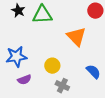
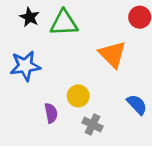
blue star: (16, 57) -> (25, 66), moved
purple semicircle: (24, 80) -> (51, 113), moved, turned -80

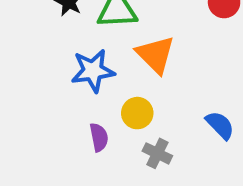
orange triangle: (113, 54) -> (155, 55), moved
blue star: (25, 66) -> (93, 71), moved

